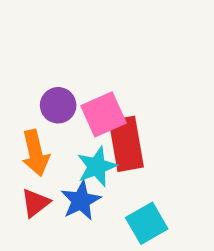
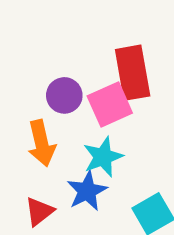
red rectangle: (126, 144) -> (133, 73), moved
red triangle: (35, 203) -> (39, 211), moved

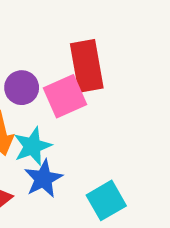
cyan star: (103, 157) -> (32, 146), moved

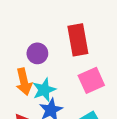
pink square: (65, 96) -> (91, 80), moved

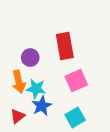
cyan star: (44, 90) -> (36, 89), turned 30

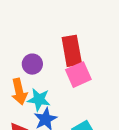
pink square: (76, 81) -> (78, 75), moved

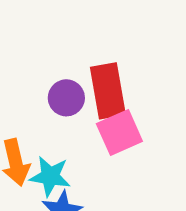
purple circle: (32, 64) -> (66, 98), moved

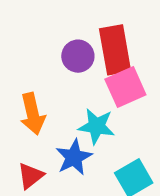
cyan star: (50, 176) -> (97, 126), moved

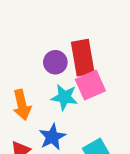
cyan star: (97, 126) -> (64, 97), moved

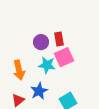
red rectangle: (83, 58) -> (59, 39), size x0.6

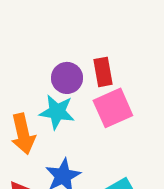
cyan star: (47, 65) -> (57, 112), moved

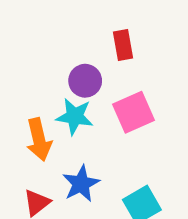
red rectangle: (103, 72) -> (123, 45), moved

